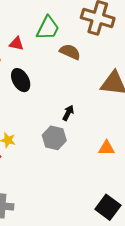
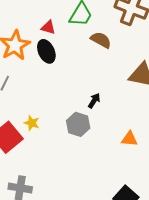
black ellipse: (21, 80) -> (46, 51), moved

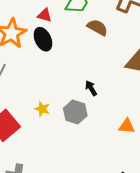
black arrow: (94, 101) -> (91, 88), turned -63
yellow star: (32, 123) -> (42, 109), moved

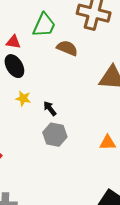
black arrow: (91, 88) -> (50, 108), moved
yellow star: (42, 109) -> (23, 98), moved

